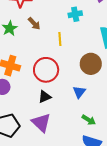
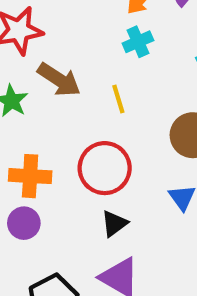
brown arrow: (34, 24) -> (59, 80), size x1.5

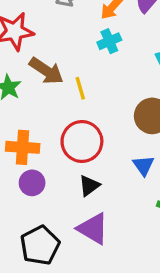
yellow line: (118, 99) -> (80, 88), moved
purple circle: (24, 223) -> (32, 183), moved

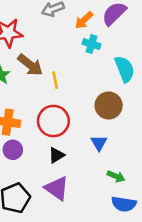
cyan cross: (109, 41) -> (91, 44), moved, turned 36

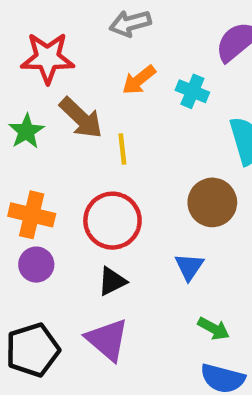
orange arrow: (84, 20) -> (139, 80), moved

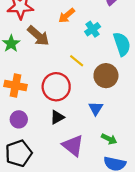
cyan cross: (192, 91) -> (93, 29), moved, turned 35
yellow line: (122, 149) -> (77, 61), moved, turned -42
purple circle: (36, 265) -> (19, 119), moved
purple triangle: (107, 340) -> (73, 146), moved

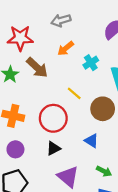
blue triangle: (96, 108) -> (92, 141), turned -32

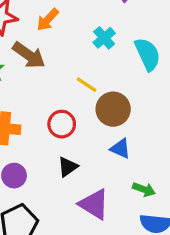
orange arrow: (66, 48) -> (48, 20), moved
brown circle: (103, 109) -> (113, 109), moved
red circle: (53, 118) -> (62, 124), size x0.7

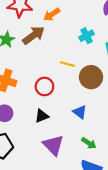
brown arrow: (29, 55) -> (34, 35), turned -85
yellow line: (86, 85) -> (67, 64), turned -32
brown circle: (113, 109) -> (91, 77), moved

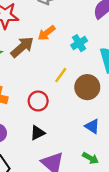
orange arrow: (52, 15) -> (47, 33), moved
yellow line: (67, 64) -> (61, 75), turned -64
blue triangle: (80, 112) -> (92, 126), moved

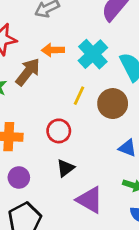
orange arrow: (47, 33) -> (53, 50), turned 48
cyan cross: (79, 43) -> (93, 54), size x1.5

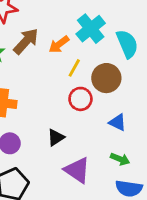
orange arrow: (53, 50) -> (59, 44), moved, turned -40
red circle: (59, 131) -> (80, 99), moved

